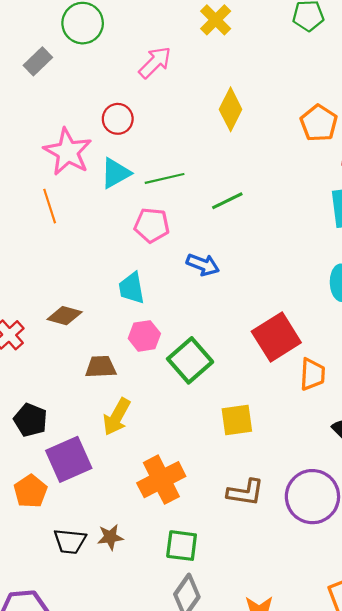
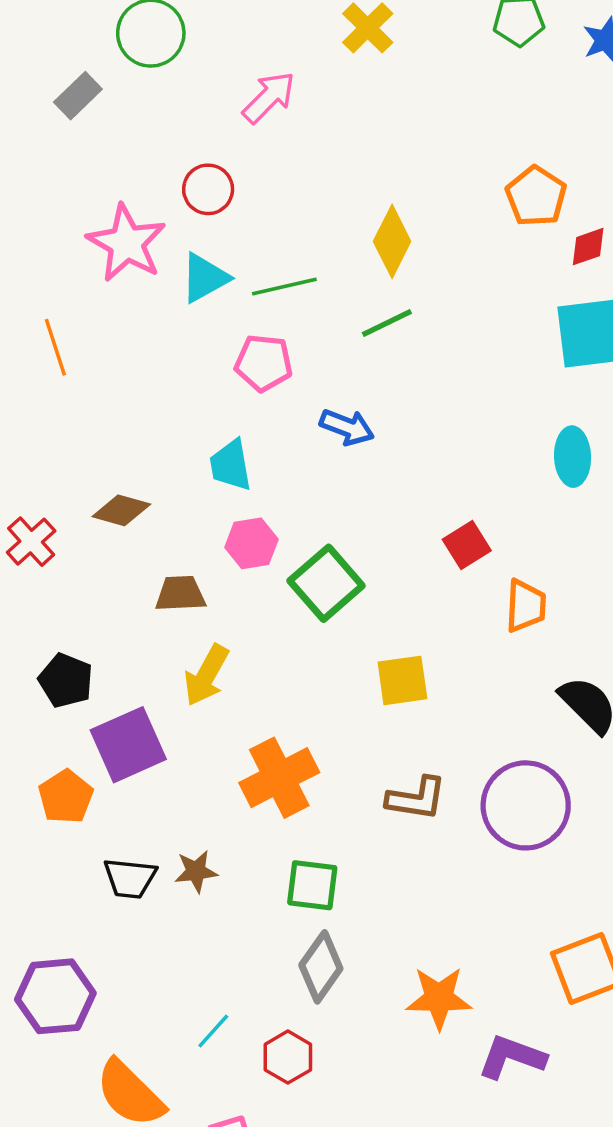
yellow diamond: (231, 109) -> (392, 241), moved
orange line: (50, 206) -> (55, 347), moved
red square: (276, 337) -> (467, 545), size x0.6

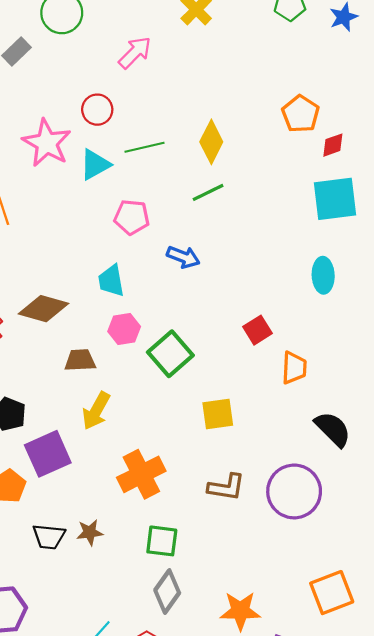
green line: (284, 287) -> (145, 147), moved
brown diamond: (121, 510) -> (43, 309), size x1.4

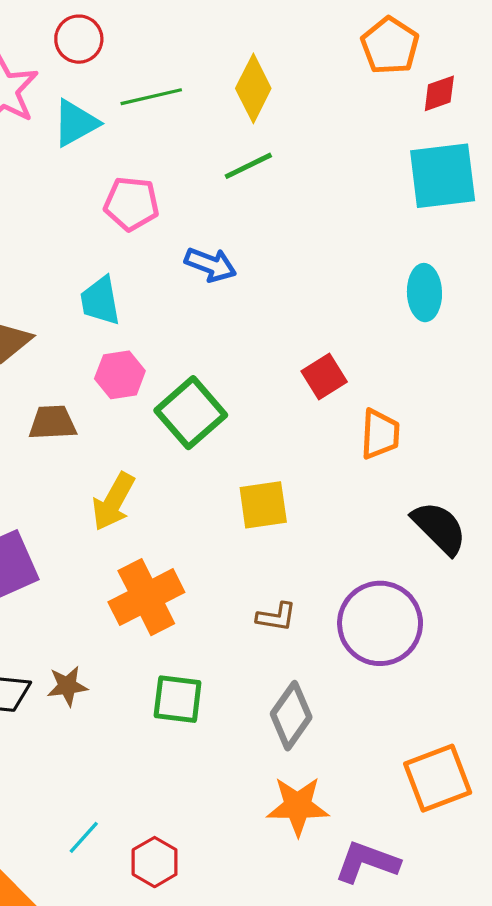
yellow arrow: (96, 411) -> (113, 502), moved
brown L-shape: (226, 487) -> (276, 617), size x0.7
gray diamond: (167, 592) -> (291, 716), moved

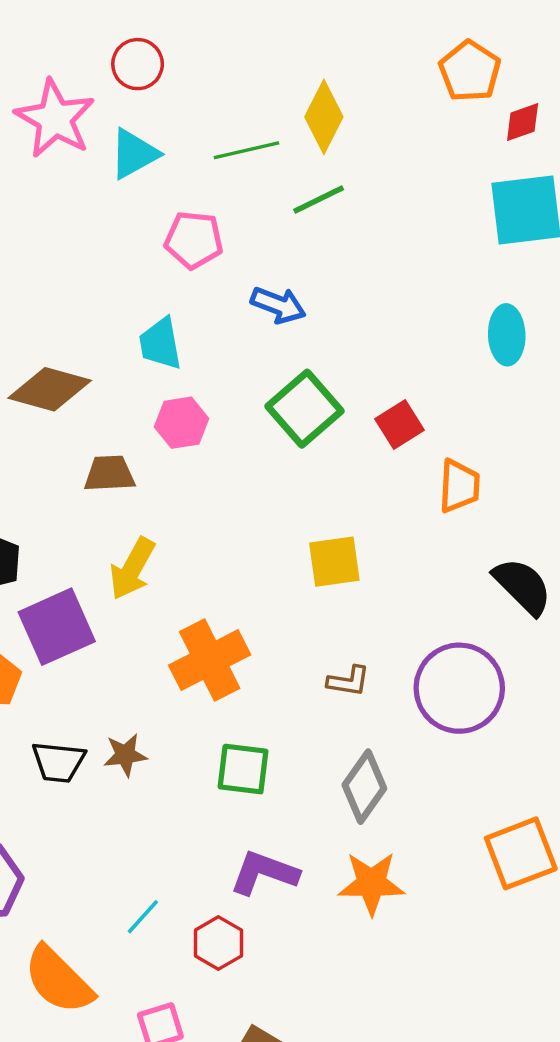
green line: (151, 97) -> (247, 150), moved
green square: (191, 413) -> (305, 409), moved
yellow arrow: (113, 502) -> (132, 569), moved
purple L-shape: (367, 862) -> (264, 873), moved

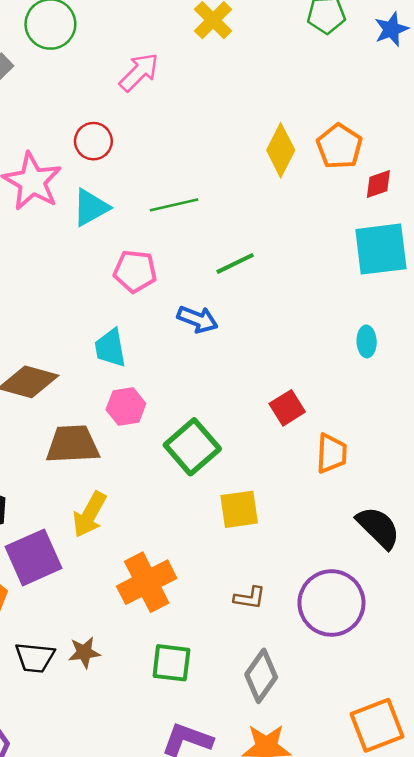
yellow diamond: (324, 117) -> (281, 150), moved
green line: (319, 199) -> (235, 263), moved
cyan ellipse: (507, 335) -> (367, 341), size x0.7
green square: (305, 409) -> (192, 447), moved
brown trapezoid: (109, 474) -> (73, 444), size x1.4

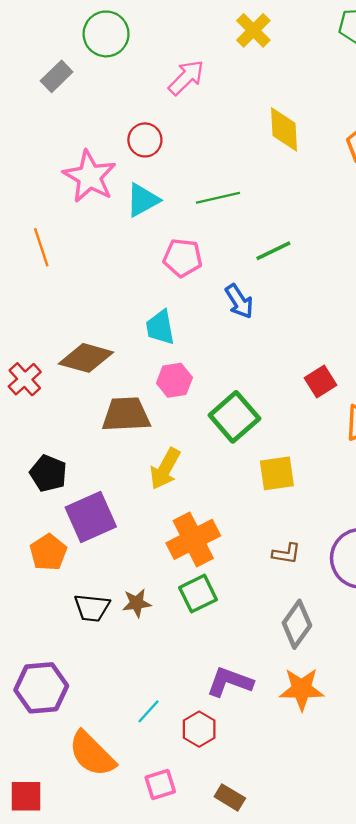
yellow diamond: (281, 150) -> (284, 129), moved, turned -30
blue arrow: (197, 319) -> (239, 301), turned 36
yellow arrow: (89, 515) -> (165, 469), moved
green square: (171, 663) -> (198, 594), moved, turned -33

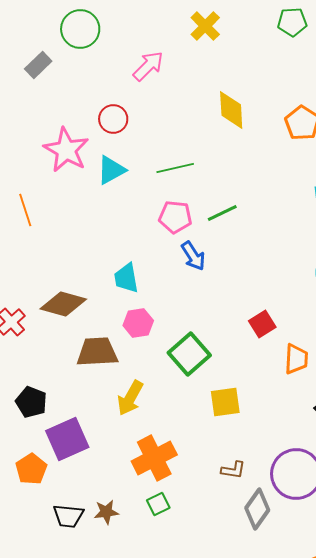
pink pentagon: (183, 258) -> (175, 217), moved
green square: (198, 594) -> (158, 504), size x0.7
gray diamond: (297, 624) -> (257, 509), moved

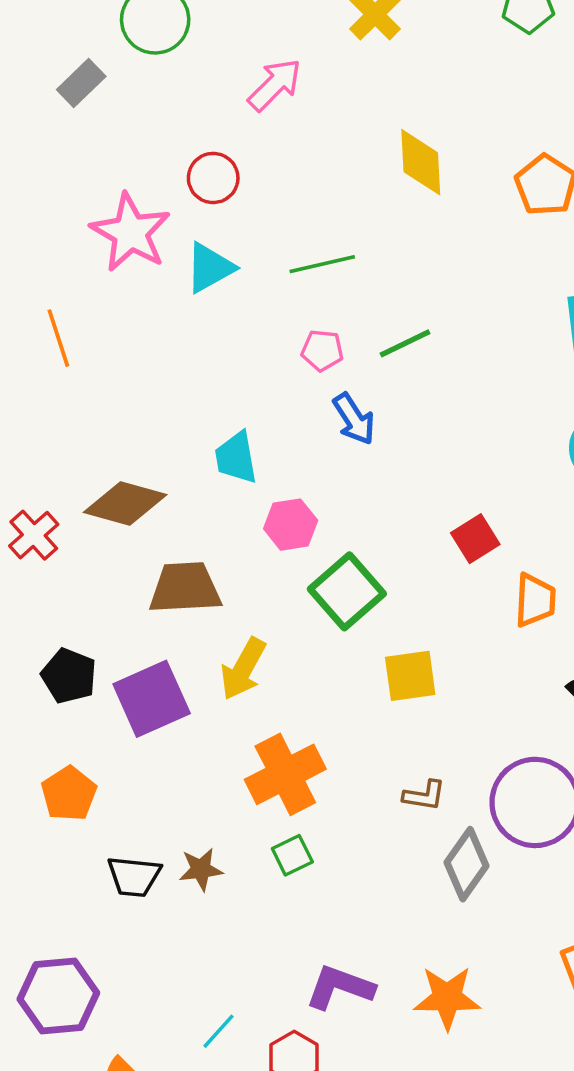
pink pentagon: (175, 217) -> (322, 350), size x0.7
pink hexagon: (138, 323) -> (291, 525), moved
purple square: (67, 439) -> (152, 699), moved

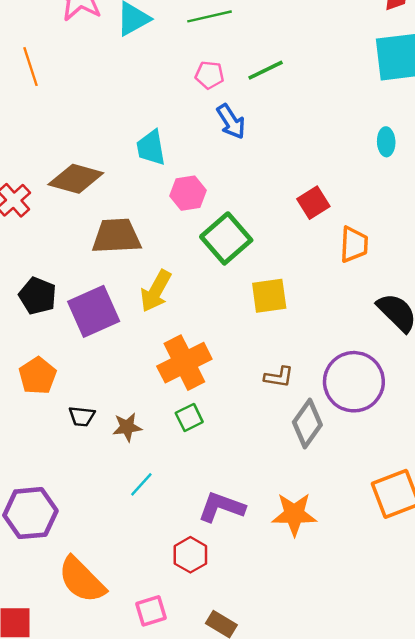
black trapezoid: (134, 876) -> (82, 416), moved, size x0.7
cyan line: (218, 1031) -> (141, 484), moved

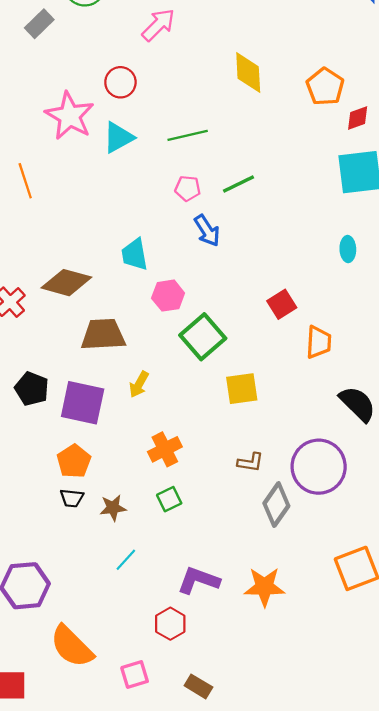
yellow arrow: (156, 291) -> (139, 384), size x0.7
purple square: (94, 311) -> (83, 403), turned 36
orange cross: (184, 363) -> (165, 449), size x0.7
orange pentagon: (38, 376) -> (74, 461), moved

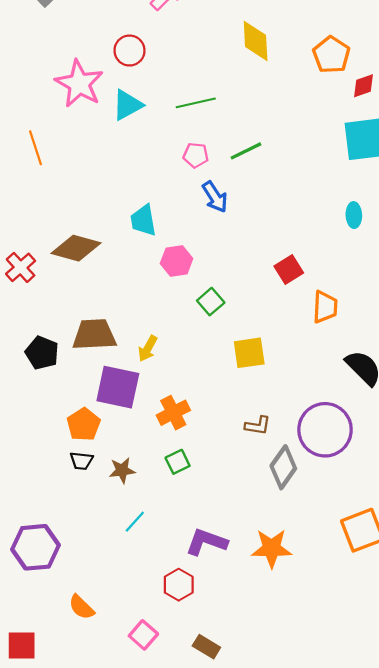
brown trapezoid: (103, 335) -> (94, 335), moved
green square: (203, 337) -> (211, 302), size x0.6
purple square: (83, 403) -> (118, 387), moved
orange semicircle: (72, 646) -> (81, 607), size x0.6
pink square: (135, 675) -> (143, 635), turned -32

